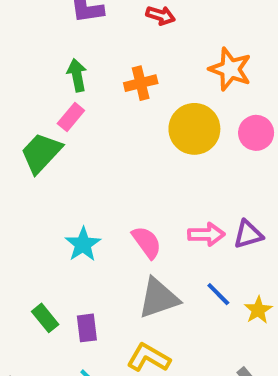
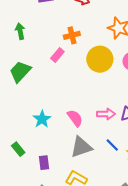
green arrow: (77, 75) -> (20, 31), moved
pink rectangle: (71, 117) -> (57, 55), moved
green rectangle: (45, 318) -> (18, 149), moved

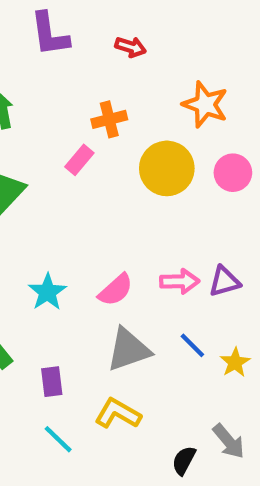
pink semicircle: (75, 118) -> (116, 290), turned 84

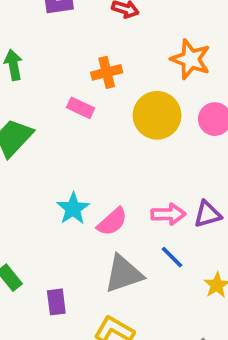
pink rectangle: (79, 160) -> (81, 108), turned 75
cyan star: (47, 292) -> (73, 209), moved
blue line: (192, 345) -> (172, 257), moved

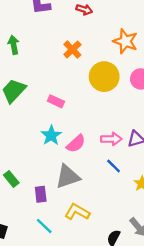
orange cross: (107, 72) -> (72, 50), turned -30
pink rectangle: (81, 108) -> (56, 101), moved
gray triangle: (123, 274) -> (68, 177), moved

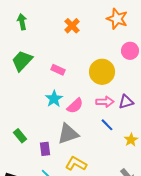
yellow circle: (104, 77) -> (102, 72), moved

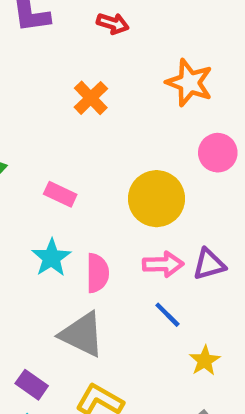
pink semicircle: (75, 106) -> (97, 273), turned -48
gray triangle: (68, 134) -> (82, 334), turned 45
yellow star: (131, 140) -> (205, 361), moved
purple rectangle: (45, 149) -> (32, 385), moved, turned -48

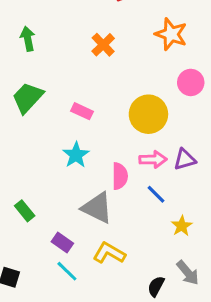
pink semicircle: (97, 273) -> (120, 176), moved

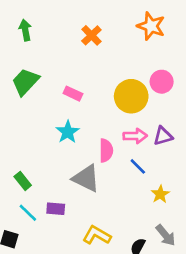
pink circle: (191, 82) -> (162, 82), moved
purple rectangle: (62, 243) -> (56, 209), turned -30
yellow L-shape: (109, 253) -> (97, 235), moved
cyan line: (67, 271) -> (28, 213), moved

